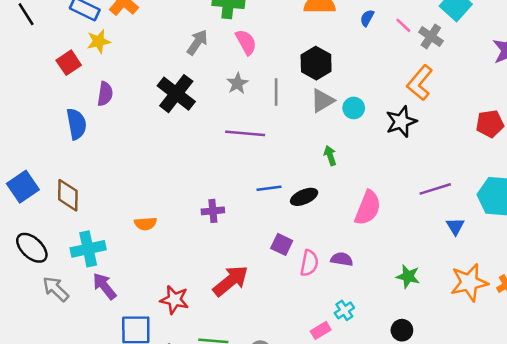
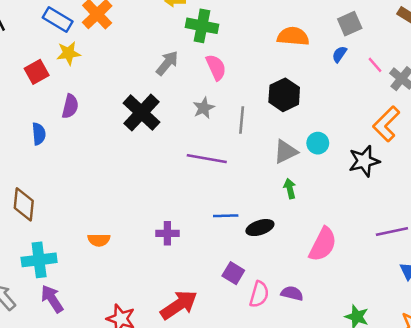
gray triangle: (322, 101) -> (286, 152), moved
blue semicircle: (76, 124) -> (39, 134), size x0.7

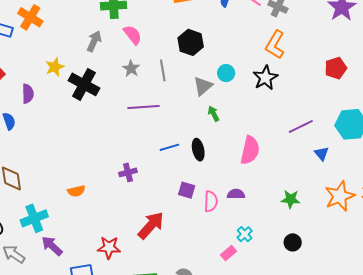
yellow star: (68, 53) -> (55, 67), moved
black ellipse: (260, 228) -> (198, 150), turned -70

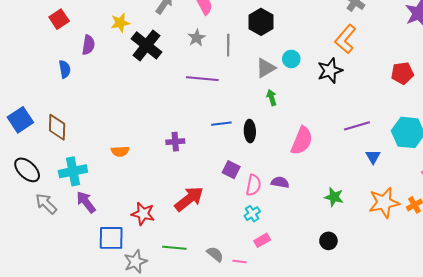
cyan cross: (245, 234) -> (252, 214), moved

